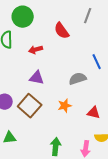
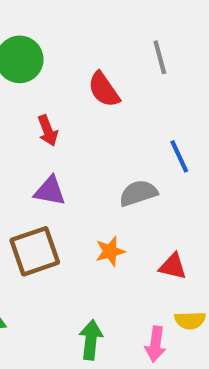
gray line: (88, 16) -> (160, 57), turned -35
red arrow: (36, 50) -> (48, 131), turned -96
brown square: (30, 106) -> (35, 251), turned 30

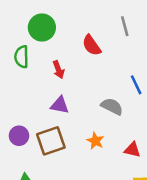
gray semicircle: (138, 193) -> (112, 106), turned 45
orange star: (110, 251) -> (95, 141), turned -30

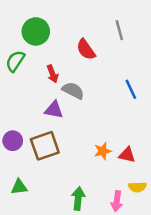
green semicircle: (22, 57) -> (15, 61), turned 35
gray semicircle: (112, 106) -> (73, 91), moved
orange star: (95, 141) -> (103, 151), moved, turned 30

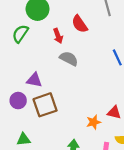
red arrow: (53, 74) -> (58, 36), moved
purple triangle: (54, 110) -> (34, 80), moved
orange star: (103, 151) -> (94, 122), moved

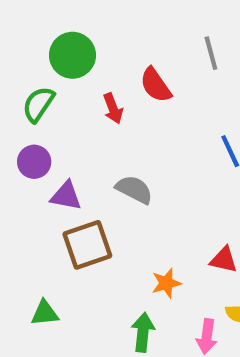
gray semicircle: (69, 59) -> (134, 189), moved
purple circle: (18, 101) -> (34, 162), moved
orange star: (94, 122) -> (166, 283), moved

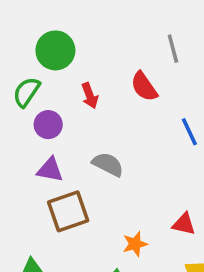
red semicircle: (156, 85) -> (144, 87), moved
purple circle: (34, 162) -> (48, 125), moved

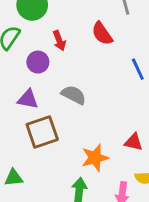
purple circle: (48, 125) -> (38, 62), moved
orange star: (135, 244) -> (95, 158), size x1.4

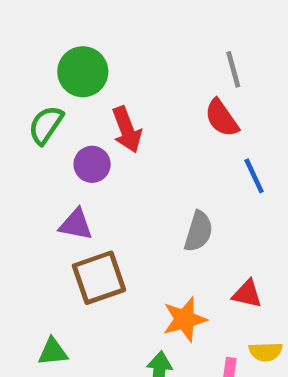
red semicircle: (102, 33) -> (222, 118), moved
red arrow: (59, 41) -> (127, 130), size x1.4
gray semicircle: (74, 95) -> (199, 231), moved, turned 80

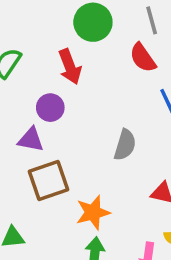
green circle: (83, 72) -> (93, 22), moved
purple circle: (92, 164) -> (50, 108), moved
orange star: (185, 319) -> (93, 212), moved

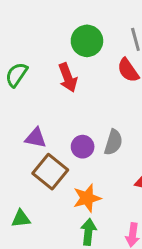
purple circle: (50, 108) -> (83, 147), moved
brown square: (48, 180) -> (50, 172), turned -32

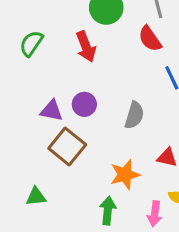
purple circle: (83, 147) -> (84, 104), moved
orange star: (87, 198) -> (125, 175), moved

